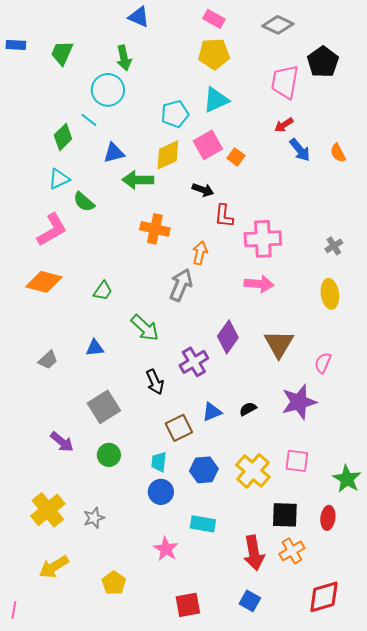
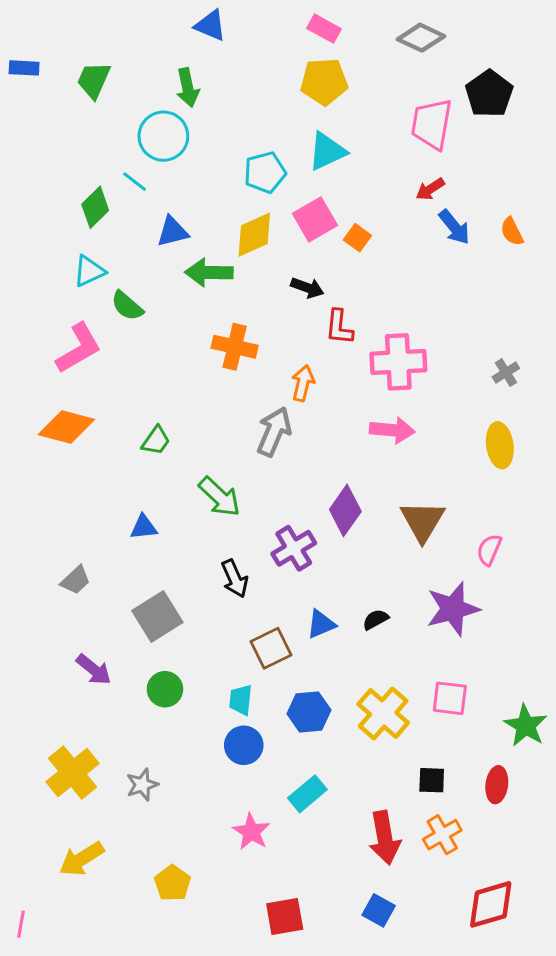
gray trapezoid: (48, 360) -> (76, 580), moved
black square: (285, 515) -> (432, 780), size x0.7
cyan rectangle: (203, 524) -> (307, 794), turned -50

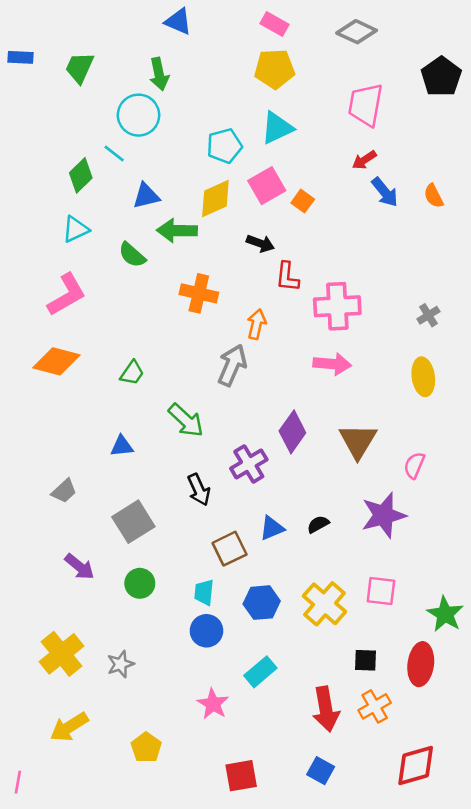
black pentagon: (489, 94) -> (441, 77), moved
green semicircle: (127, 306) -> (132, 255), moved
red ellipse: (497, 785) -> (421, 664), size x1.4

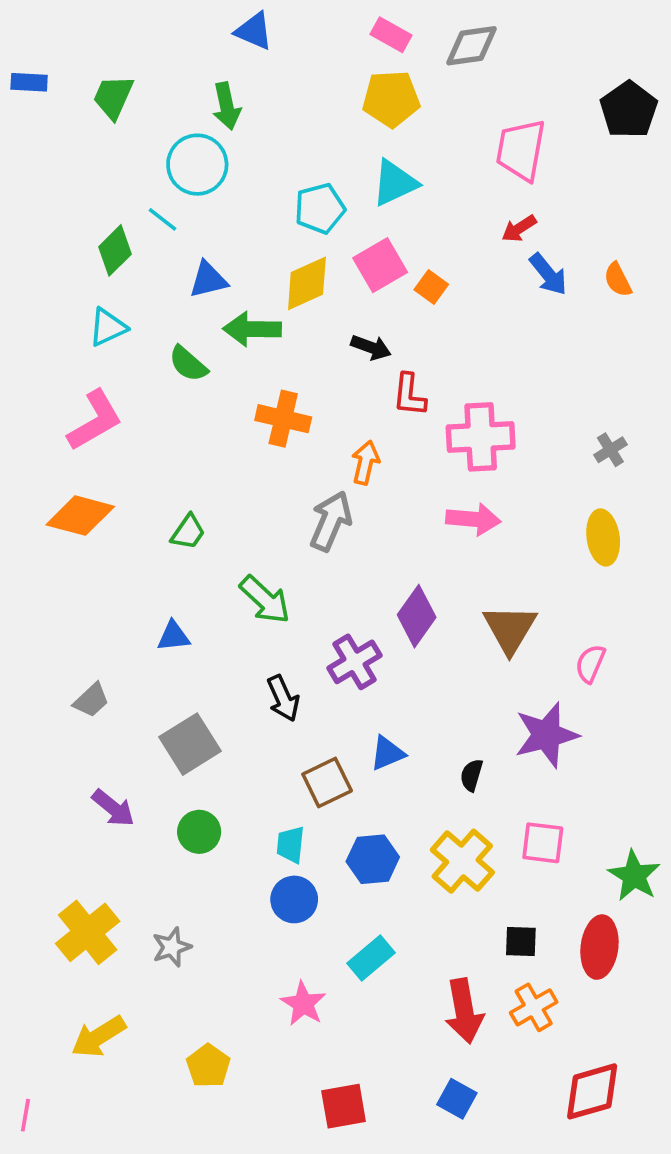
gray diamond: (357, 32) -> (471, 46), moved, turned -33
black semicircle: (318, 524) -> (471, 775), moved, turned -45

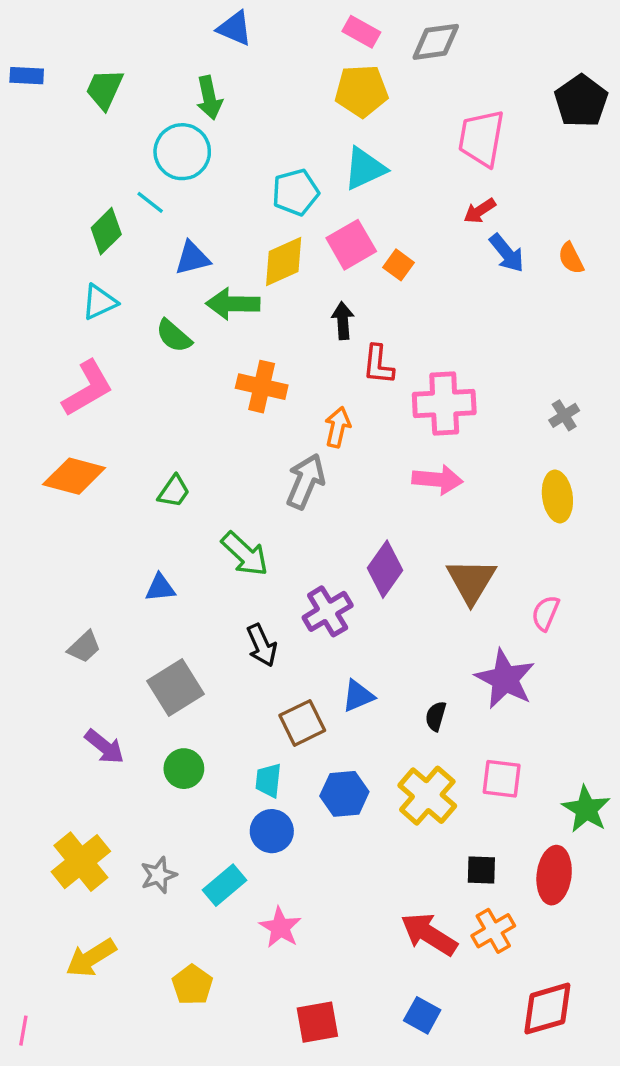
black arrow: (371, 347) -> (343, 321), turned -114
purple star: (546, 735) -> (505, 679), turned -30
cyan rectangle: (371, 958) -> (224, 885), moved
red arrow: (464, 1011) -> (429, 934), turned 132

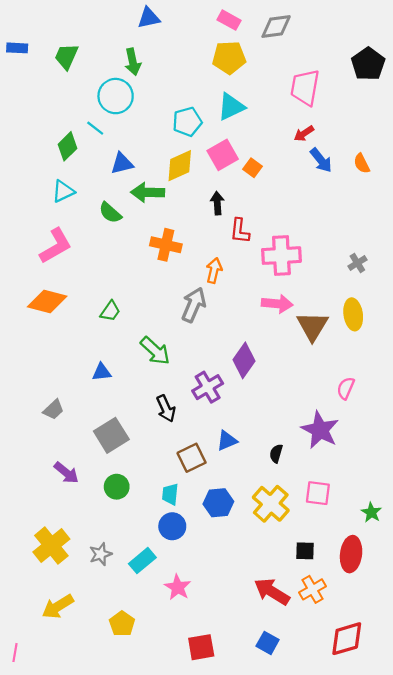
blue triangle: (235, 28) -> (149, 18), turned -35
brown triangle: (471, 581) -> (312, 326), moved
green star: (586, 809) -> (371, 512), size x0.7

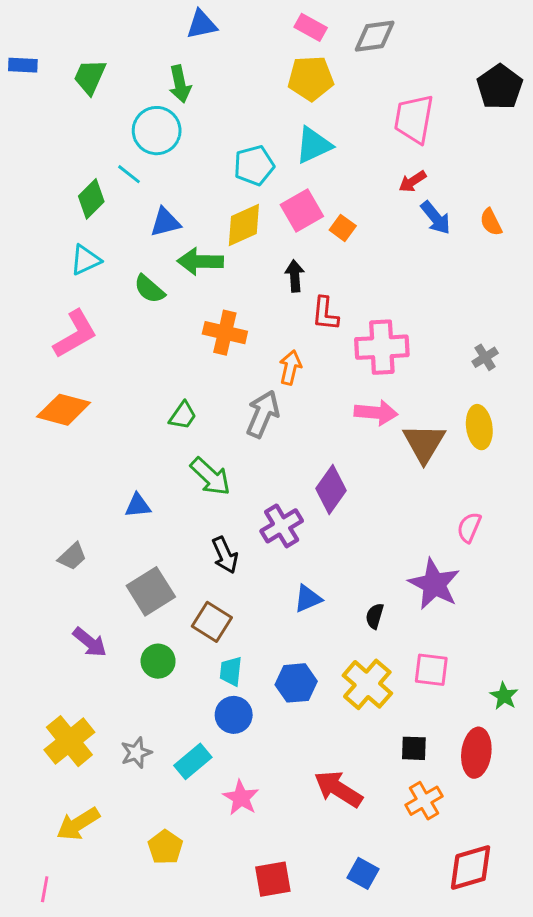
green trapezoid: (110, 311) -> (183, 415), moved
brown square: (192, 458) -> (212, 622), moved, turned -32
red arrow: (272, 592) -> (338, 789), moved
pink line: (15, 653) -> (45, 889), moved

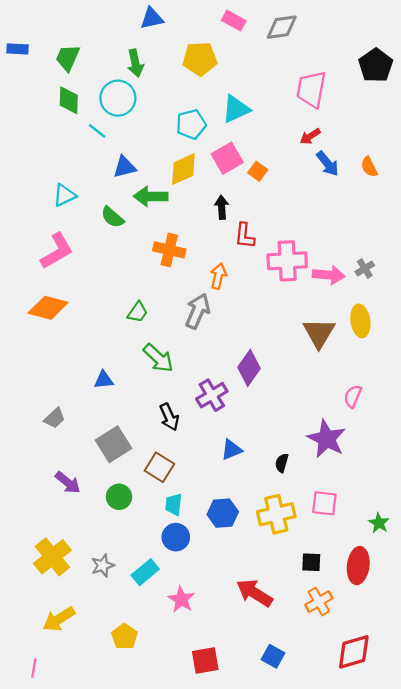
yellow pentagon: (311, 78) -> (200, 59), moved
green diamond: (91, 199) -> (69, 100), moved, turned -44
pink arrow: (376, 413) -> (329, 275), moved
yellow cross: (367, 684) -> (276, 514), turned 36

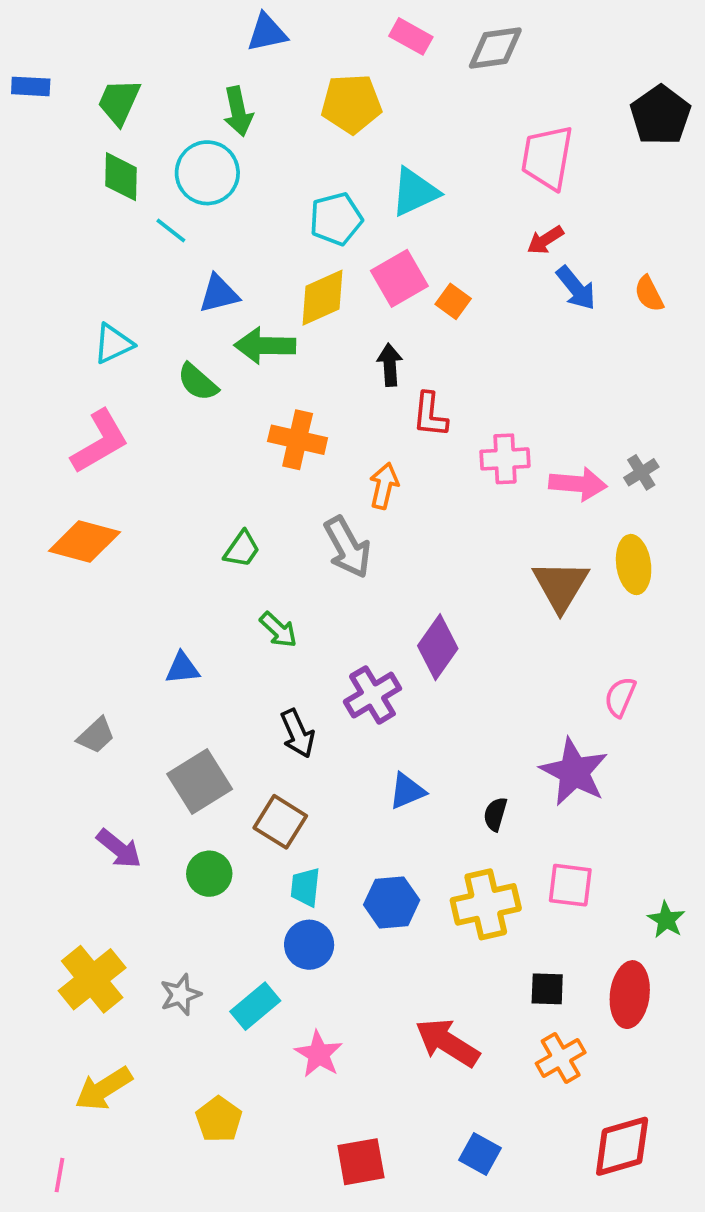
pink cross: (287, 261) -> (505, 459), size x0.7
gray arrow: (198, 311) -> (347, 547), turned 128
green arrow: (158, 358) -> (278, 630), size x0.7

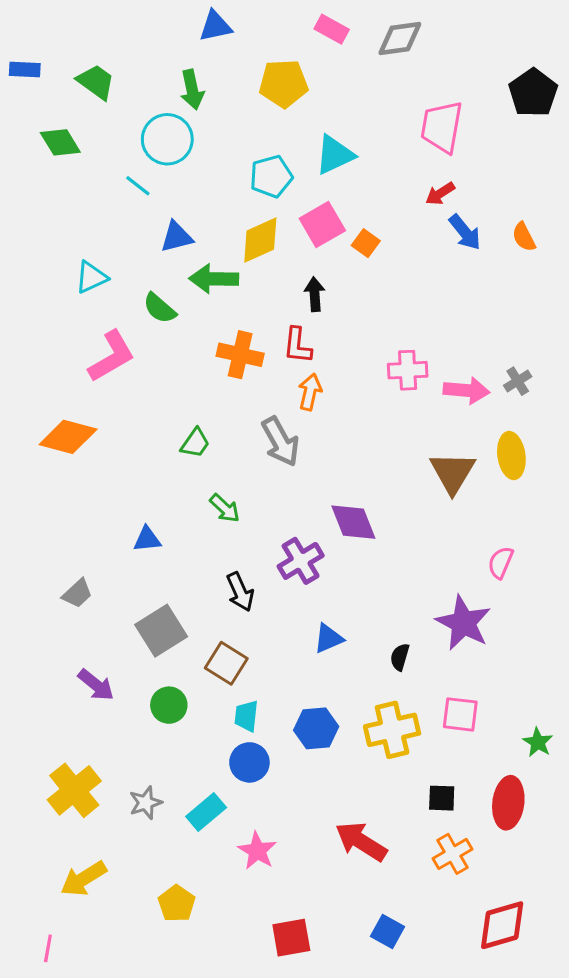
green trapezoid: (119, 102) -> (96, 82), turned 102
green diamond: (121, 177) -> (60, 142), moved, turned -33
red L-shape: (430, 415) -> (298, 345), moved
pink L-shape: (100, 442) -> (111, 356), moved
purple diamond: (438, 647) -> (353, 522), turned -57

